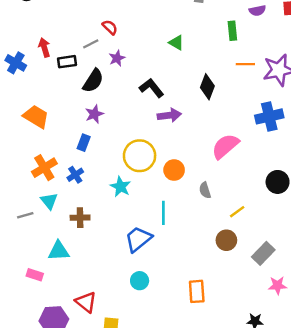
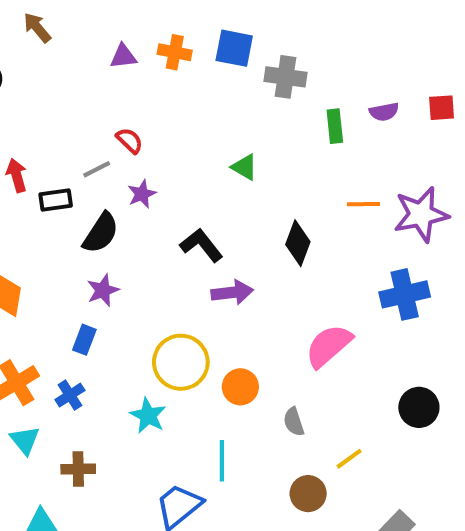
green rectangle: (232, 31) -> (335, 126), moved
brown circle: (226, 240) -> (308, 494), moved

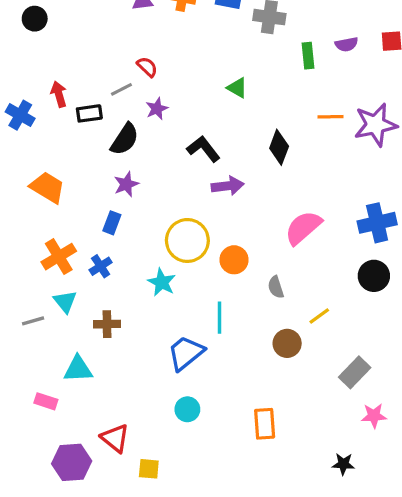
blue cross: (405, 294) -> (377, 223), moved

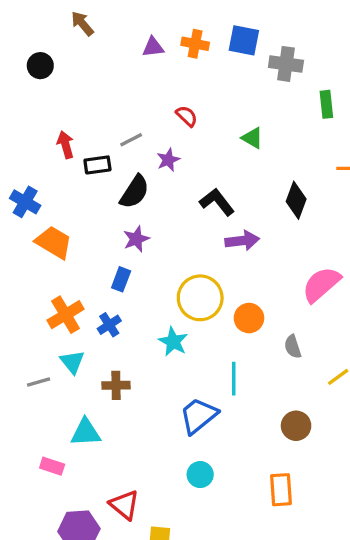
red semicircle: (147, 67) -> (187, 116), moved
blue cross: (20, 115) -> (25, 202), moved
brown circle: (287, 343) -> (296, 426), moved

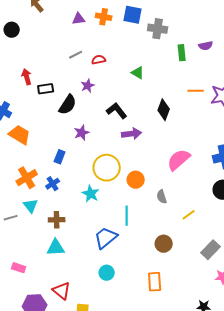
red semicircle: (187, 116) -> (99, 60), turned -56
gray line: (131, 140) -> (76, 55), moved
purple star: (136, 239) -> (82, 133), moved
cyan triangle: (86, 432) -> (56, 248), moved

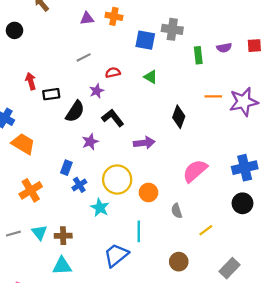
blue square: (133, 15) -> (145, 40), moved
red semicircle: (99, 60) -> (113, 73), moved
black L-shape: (117, 111) -> (113, 118), moved
blue cross: (53, 184) -> (79, 185), moved
cyan triangle: (31, 206) -> (39, 232), moved

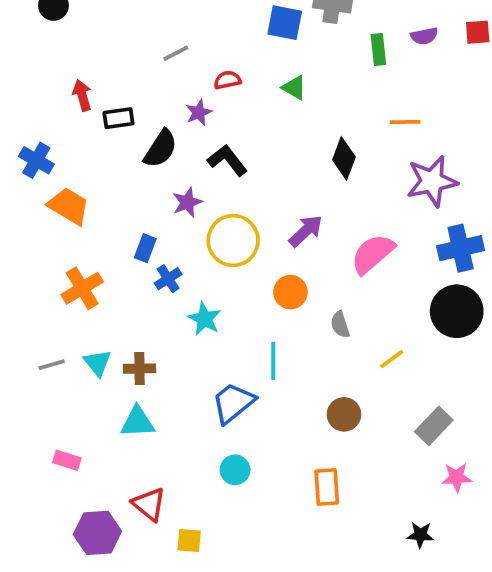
purple star: (244, 102) -> (432, 181), moved
purple arrow: (144, 143) -> (306, 231), moved, turned -36
yellow circle: (117, 180) -> (233, 241), moved
black circle: (242, 203) -> (457, 311), size x1.4

